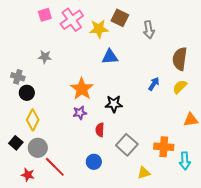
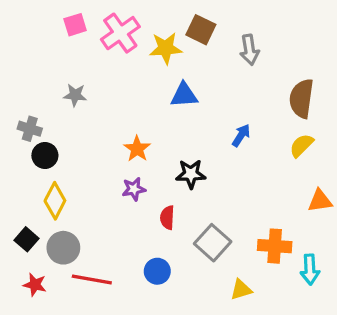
blue arrow: (154, 84) -> (241, 135), moved
orange star: (82, 89) -> (137, 149), size x0.7
red line: (55, 167) -> (92, 280), turned -35
red star: (28, 175) -> (35, 285), moved

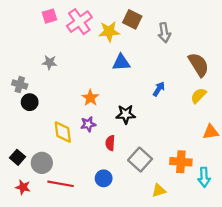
brown semicircle: (301, 98) -> (199, 65), turned 140
yellow diamond: (55, 201) -> (63, 132), moved, turned -35

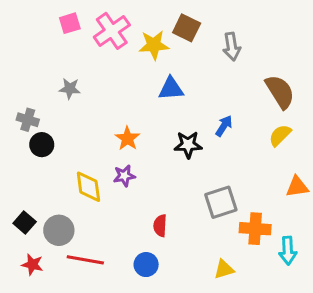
black star: (126, 114) -> (188, 145), moved
red semicircle: (110, 143) -> (160, 226), moved
gray square: (140, 160) -> (221, 202), moved, turned 30
blue circle: (104, 178) -> (146, 265), moved

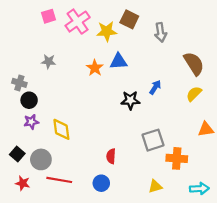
orange star: (127, 138) -> (95, 68), moved
purple star: (124, 176) -> (31, 122), moved
cyan arrow: (288, 251) -> (199, 189), moved, turned -90

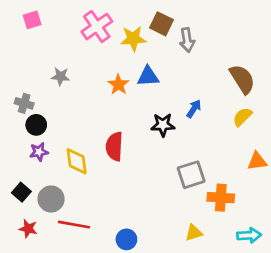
pink square: (48, 16) -> (32, 20), moved
gray arrow: (161, 32) -> (187, 40), moved
red semicircle: (111, 156) -> (114, 146), moved, size x1.5
blue circle: (101, 183) -> (126, 239), moved

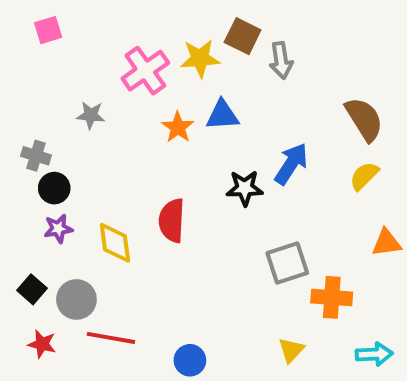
pink cross: (97, 27) -> (145, 71), moved
blue arrow: (194, 109) -> (291, 164), size x1.5
yellow triangle: (194, 233) -> (291, 350), turned -30

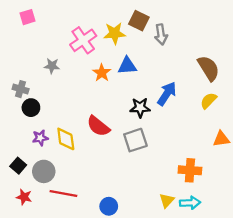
red semicircle: (172, 220) -> (98, 126), turned -55
purple star: (58, 229) -> (40, 138), moved
gray square: (287, 263) -> (135, 140), moved
cyan arrow: (374, 354) -> (190, 203), moved

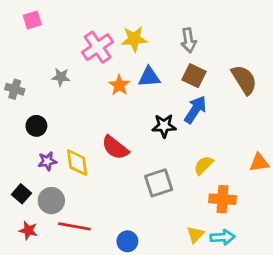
brown square: (139, 21) -> (194, 76), moved
gray cross: (21, 89) -> (15, 89), moved
yellow semicircle: (209, 101) -> (203, 165), moved
gray square: (135, 140) -> (159, 183), moved

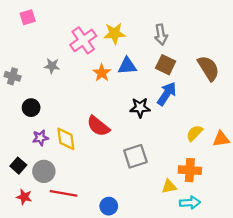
yellow semicircle: (203, 165) -> (195, 133), moved
yellow triangle: (195, 235) -> (169, 186), moved, turned 35

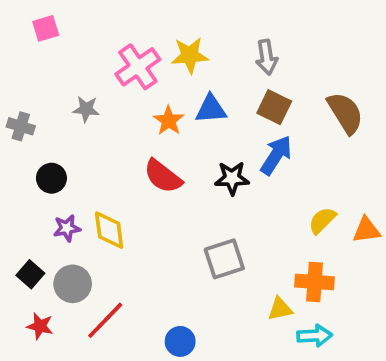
red semicircle: (98, 126) -> (163, 176), moved
red line: (64, 193) -> (105, 320), turned -56

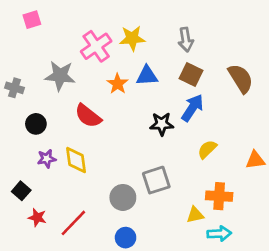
gray star: (86, 109) -> (60, 76), size x1.6
red semicircle: (163, 176) -> (88, 116), moved
yellow semicircle: (322, 220) -> (207, 149), moved
gray circle: (73, 284) -> (123, 197), moved
red star: (40, 326) -> (37, 218), moved

